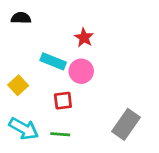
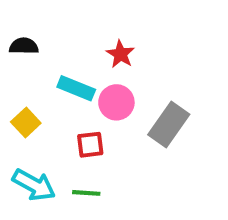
black semicircle: (21, 18) -> (24, 46), moved
gray rectangle: (126, 124) -> (169, 125), moved

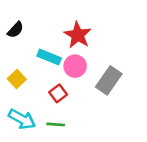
black semicircle: (24, 46) -> (15, 30), turned 132
red star: (120, 54) -> (78, 35), size x1.5
red square: (90, 145) -> (58, 93), turned -30

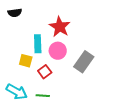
black semicircle: (15, 30) -> (15, 13), moved, turned 40
cyan rectangle: (49, 57) -> (38, 44), turned 66
yellow square: (17, 79) -> (26, 61), moved, turned -32

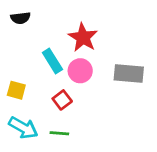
cyan rectangle: (38, 44) -> (52, 61), turned -30
yellow square: (26, 61) -> (16, 90), moved
gray rectangle: (84, 62) -> (129, 74), moved, turned 60

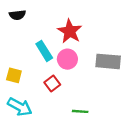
green line: (59, 133) -> (80, 111), moved

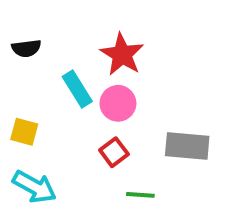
black semicircle: (17, 15) -> (26, 48), moved
gray rectangle: (108, 61) -> (187, 146), moved
red square: (52, 84) -> (114, 152), moved

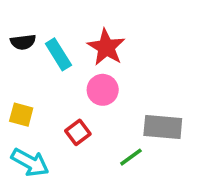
cyan rectangle: (77, 89) -> (58, 54), moved
red square: (114, 152) -> (78, 132), moved
green line: (140, 195) -> (131, 157), moved, turned -40

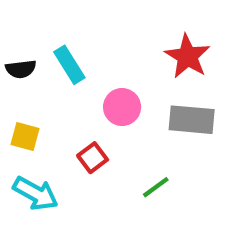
black semicircle: (23, 42) -> (21, 69), moved
red star: (106, 47) -> (187, 56), moved
gray rectangle: (163, 127) -> (192, 120), moved

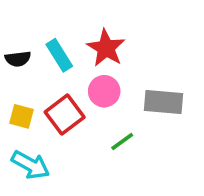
red star: (187, 56) -> (106, 48), moved
red square: (93, 158) -> (65, 115), moved, size x1.5
green line: (156, 187) -> (122, 142), moved

